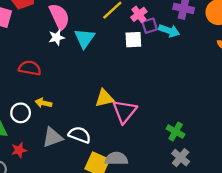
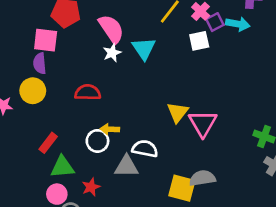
yellow triangle: (105, 98) -> (178, 112), turned -30
white circle: (21, 113) -> (97, 141), moved
white semicircle: (80, 135) -> (145, 149), moved
gray triangle: (53, 137) -> (126, 166), turned 30

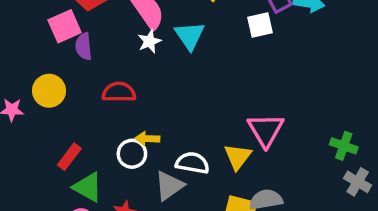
pink square: (46, 40) -> (65, 26), turned -30
purple semicircle: (40, 63) -> (84, 46), moved
yellow triangle: (178, 112) -> (238, 157), moved
gray triangle: (126, 166) -> (169, 186), turned -35
green triangle: (62, 167) -> (88, 187), turned 35

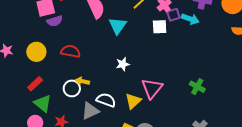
white star: (149, 41) -> (123, 64), moved
purple semicircle: (84, 46) -> (55, 21), turned -112
yellow circle: (49, 91) -> (36, 52), moved
green cross: (344, 146) -> (197, 87), moved

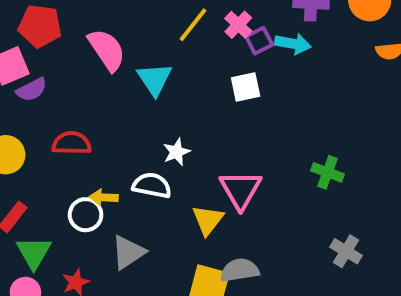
white square: (160, 27) -> (246, 87), moved
white semicircle: (106, 100) -> (152, 185), moved
green triangle: (43, 103) -> (34, 253), turned 30

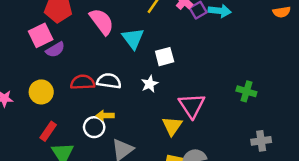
white square: (246, 87) -> (165, 57), moved
white semicircle: (152, 185) -> (109, 81), moved
gray cross: (346, 251) -> (261, 141), turned -36

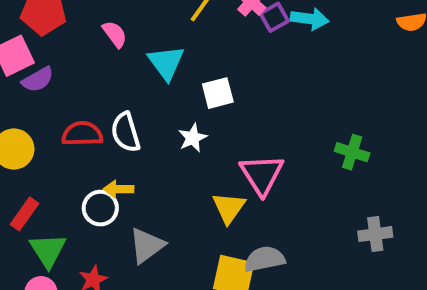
pink semicircle: (102, 22) -> (115, 34), size x0.6
white semicircle: (109, 81) -> (126, 132), turned -115

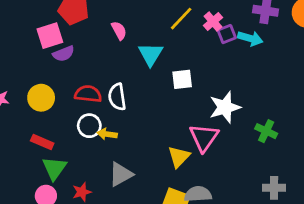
white star: (193, 138) -> (225, 107), moved, size x1.6
white circle: (100, 208) -> (89, 126), moved
red rectangle: (24, 214) -> (42, 142), turned 70

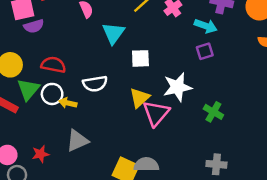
purple square: (227, 34) -> (205, 51), moved
white semicircle: (117, 97) -> (95, 84), moved, turned -95
yellow triangle: (179, 157) -> (140, 98), moved
green triangle: (54, 168) -> (28, 89), moved

